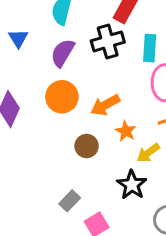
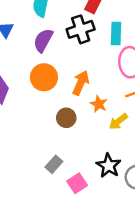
orange arrow: (105, 105) -> (81, 83), turned 145
black star: (132, 185) -> (109, 166), moved

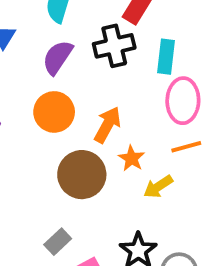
brown circle: (66, 118) -> (82, 175), size x1.6

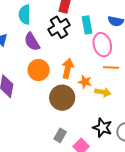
purple semicircle: (58, 57) -> (32, 42), turned -48
orange line: (186, 147) -> (111, 68), turned 35
yellow arrow: (158, 187) -> (103, 92), turned -119

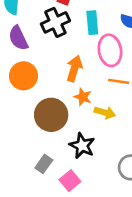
orange arrow: (68, 68) -> (74, 69), moved
black star: (102, 128) -> (82, 146), moved

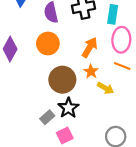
black star: (82, 146) -> (68, 108), moved

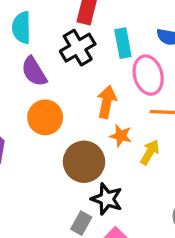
yellow arrow: (105, 88) -> (150, 152), turned -70

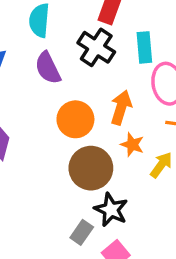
black cross: (78, 48) -> (96, 47), turned -32
orange circle: (45, 117) -> (75, 119), moved

